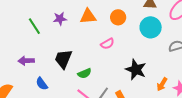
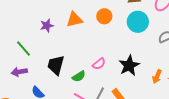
green line: (34, 26) -> (23, 48), moved
pink semicircle: (107, 44) -> (99, 64), moved
black star: (136, 70) -> (129, 66), turned 30

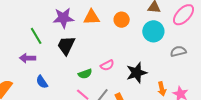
purple star: (47, 26) -> (63, 18), size x1.5
black trapezoid: (56, 65) -> (66, 45), moved
orange arrow: (157, 76) -> (162, 89), turned -48

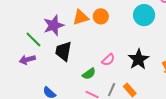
orange circle: (122, 20) -> (101, 16), moved
green line: (36, 36) -> (33, 39), moved
purple arrow: (28, 58) -> (27, 60), moved

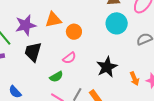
orange circle: (101, 16) -> (74, 32), moved
pink semicircle: (108, 60) -> (69, 58), moved

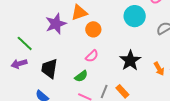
orange triangle: (53, 20) -> (79, 13), moved
purple star: (26, 25) -> (56, 24), moved
black trapezoid: (33, 52) -> (49, 69), moved

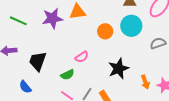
orange circle: (93, 29) -> (105, 31), moved
green line: (25, 43) -> (18, 21), moved, turned -30

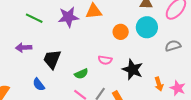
pink semicircle: (82, 57) -> (105, 60), moved, turned 40
black star: (119, 69) -> (133, 70), turned -30

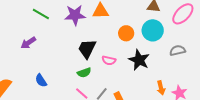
purple arrow: (24, 48) -> (28, 43), turned -35
black trapezoid: (52, 59) -> (87, 49), moved
black star: (133, 70) -> (139, 60), moved

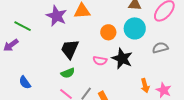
green line: (41, 14) -> (23, 26), moved
purple star: (75, 15) -> (57, 16), turned 30
pink semicircle: (109, 60) -> (100, 61), moved

